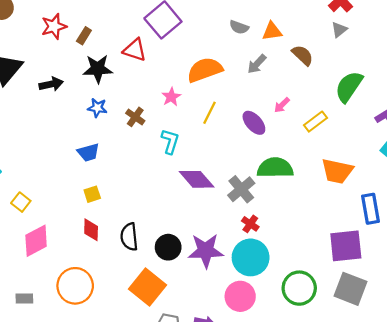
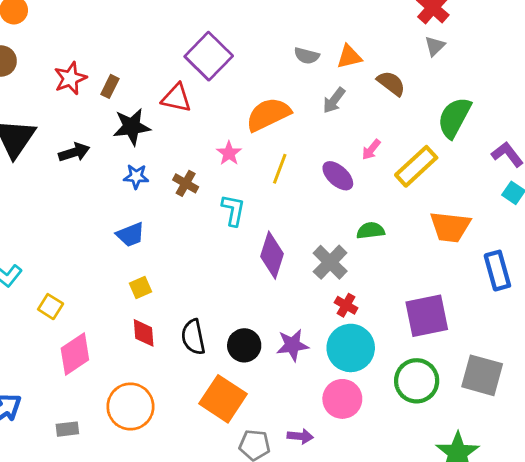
yellow rectangle: (316, 122) -> (416, 166), size x1.4
green semicircle: (275, 168) -> (371, 231), size x0.6
purple diamond: (197, 179) -> (272, 255), turned 64
purple square: (346, 246) -> (427, 316), moved
purple star: (206, 251) -> (292, 345), size x0.7

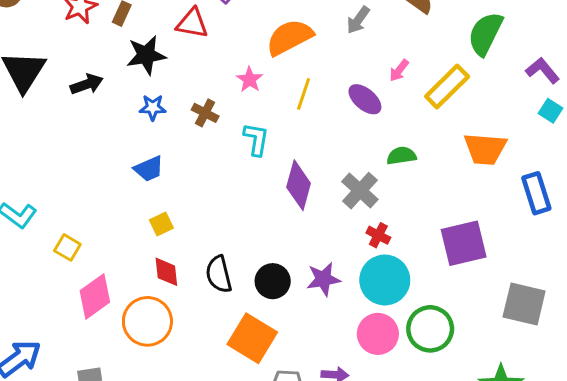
green circle: (417, 381) -> (430, 329), moved
orange circle: (130, 407) -> (147, 321), moved

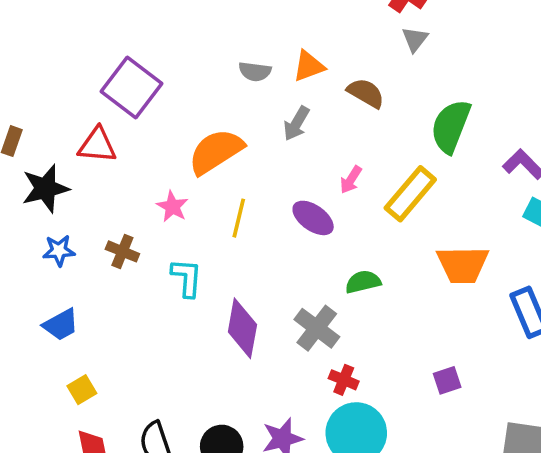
purple square: (464, 243) -> (447, 380), size x0.5

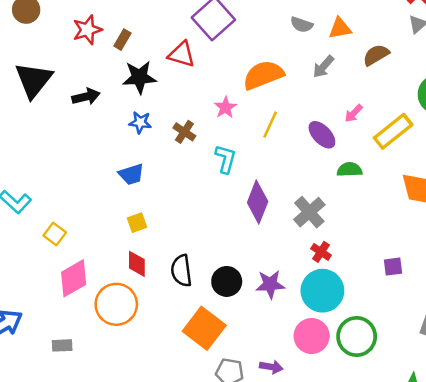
brown semicircle: (366, 93) -> (376, 55), turned -72
green semicircle: (363, 282) -> (350, 170), moved

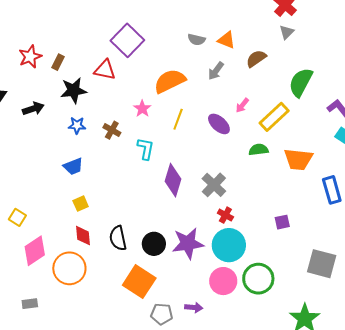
orange triangle: (340, 28) -> (226, 40), turned 36
green semicircle: (350, 170) -> (259, 150), moved
purple star: (270, 284) -> (188, 243), size x1.4

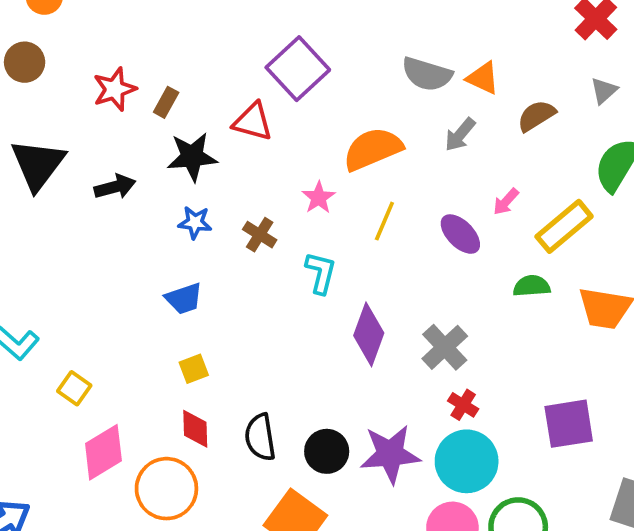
gray triangle: (287, 32) -> (604, 91), moved
gray semicircle: (196, 40) -> (427, 74), size x1.5
purple square: (282, 222) -> (569, 424), size x1.8

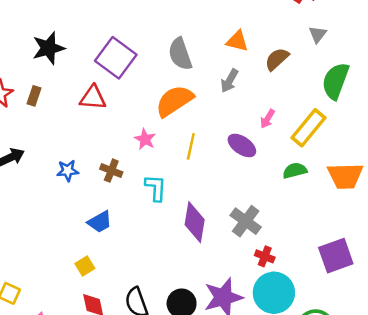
gray semicircle: (427, 74) -> (180, 54), moved, turned 64
black star: (192, 157) -> (48, 48), moved
blue trapezoid: (184, 299) -> (100, 222), moved

